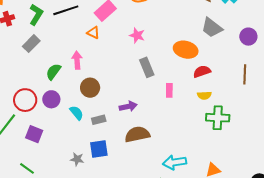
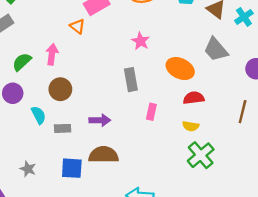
pink star: (137, 35) -> (140, 41), moved
green cross: (218, 118) -> (201, 155), turned 35
blue square: (99, 149) -> (72, 168), moved

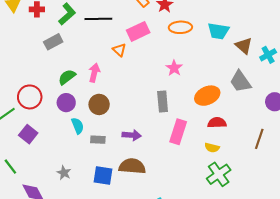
orange ellipse: (180, 69) -> (207, 96), turned -55
purple circle: (13, 93) -> (66, 103), moved
pink rectangle: (151, 112) -> (178, 132), size x1.6

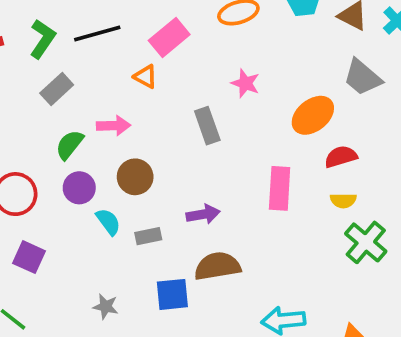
gray rectangle: (53, 42) -> (57, 89), moved
pink arrow: (94, 73) -> (114, 126), turned 90
gray rectangle: (163, 101) -> (207, 126), moved

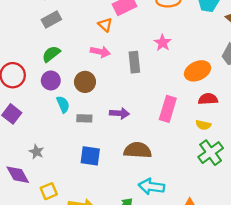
pink arrow: (114, 126) -> (100, 52), moved
brown semicircle: (217, 266) -> (138, 150), moved
gray star: (106, 307) -> (36, 152), moved

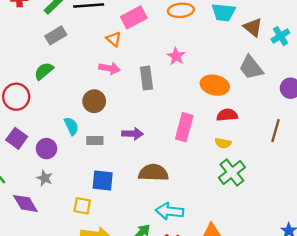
green semicircle: (51, 54) -> (44, 71), moved
orange ellipse: (197, 71) -> (215, 85), turned 40
purple circle: (51, 80) -> (46, 149), moved
yellow square: (49, 191) -> (82, 206), moved, turned 35

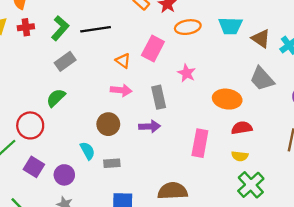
pink rectangle: (134, 17) -> (153, 49), moved, turned -30
purple arrow: (132, 134) -> (150, 126), moved

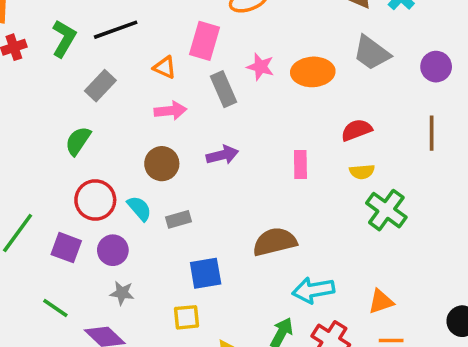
gray rectangle: (65, 61) -> (100, 86), moved
gray rectangle: (159, 97) -> (223, 89), moved
orange ellipse: (227, 99) -> (313, 72), moved
red circle: (30, 125) -> (95, 200), moved
pink rectangle: (200, 143) -> (300, 165), size x0.7

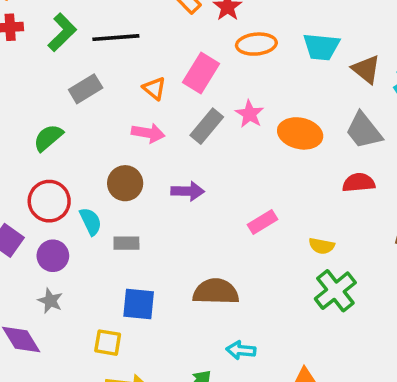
gray rectangle: (223, 89) -> (207, 126), turned 48
red semicircle: (357, 130) -> (359, 183), moved
pink rectangle: (300, 165) -> (262, 222), turned 44
cyan arrow: (313, 290) -> (241, 350), size x0.7

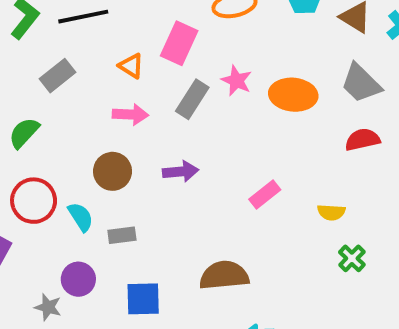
purple circle: (53, 256) -> (78, 279), moved
green cross: (335, 291) -> (352, 258), size x0.6

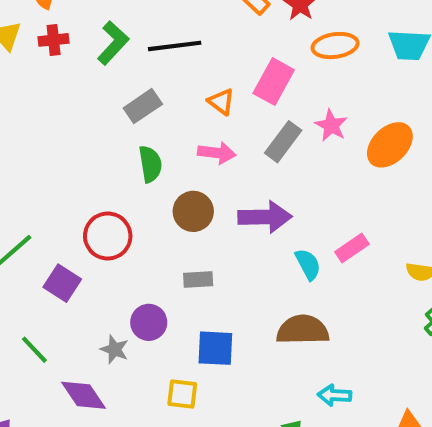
orange ellipse: (293, 95) -> (390, 145), turned -54
green semicircle: (24, 133) -> (150, 164), moved, turned 124
purple arrow: (181, 171) -> (265, 217), size x1.4
cyan semicircle: (81, 217) -> (308, 264), moved

